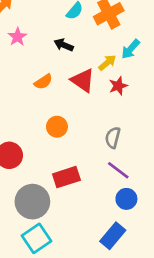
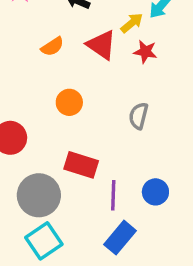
red star: (118, 86) -> (145, 52), turned 30
purple line: (118, 170) -> (113, 195), moved, turned 55
red rectangle: (66, 177) -> (81, 165), turned 35
blue rectangle: (113, 236) -> (120, 238), moved

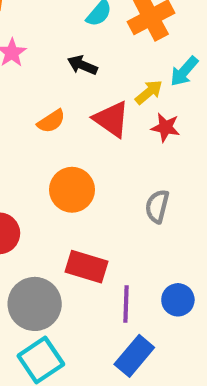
orange circle: (69, 102) -> (72, 190), size x1.4

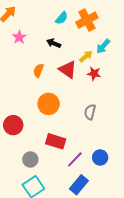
orange semicircle: (51, 121) -> (38, 71), turned 144
gray circle: (35, 304) -> (30, 159), size x0.6
purple line: (126, 304) -> (75, 159), turned 42

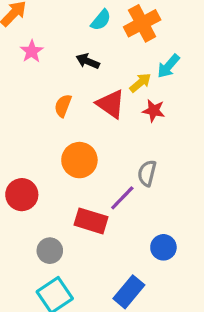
purple line: (75, 159) -> (122, 198), moved

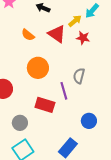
orange semicircle: (63, 106) -> (28, 35), turned -72
purple line: (122, 198) -> (64, 91), turned -60

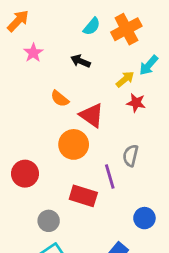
red triangle: (57, 34) -> (92, 115), moved

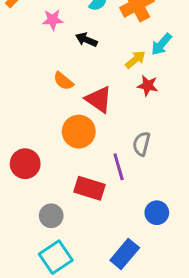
pink star: (33, 53) -> (53, 20), moved, turned 30

